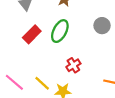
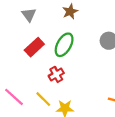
red cross: (73, 65) -> (56, 74), moved

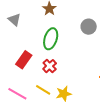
red rectangle: (34, 47) -> (24, 60), moved

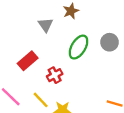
gray triangle: (14, 20) -> (46, 25), moved
green ellipse: (51, 39) -> (78, 47), moved

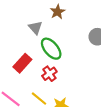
green ellipse: (78, 47) -> (51, 49), moved, turned -65

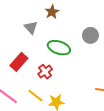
green ellipse: (51, 49) -> (59, 48), moved, turned -30

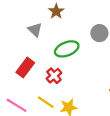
green ellipse: (59, 48) -> (67, 49), turned -35

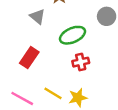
red cross: (54, 76) -> (81, 62), moved, turned 32

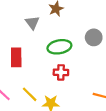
red rectangle: (29, 58) -> (16, 57), turned -48

